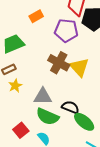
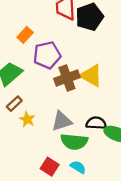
purple pentagon: (66, 30) -> (47, 55), moved
brown cross: (59, 63) -> (67, 78), turned -30

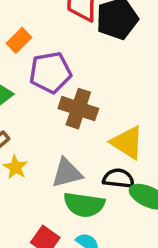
yellow triangle: (91, 75) -> (127, 142), moved
brown cross: (67, 78) -> (78, 109), turned 35

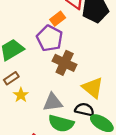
orange rectangle: (19, 40) -> (58, 19), moved
purple pentagon: (50, 73) -> (50, 38), turned 30

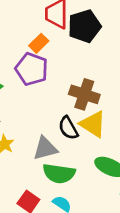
brown cross: (65, 63) -> (84, 94), moved
black semicircle: (84, 110) -> (68, 128), moved, turned -126

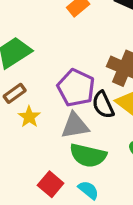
purple pentagon: (32, 69) -> (76, 88), moved

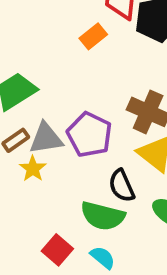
black semicircle: (103, 105) -> (122, 186), moved
gray triangle: (75, 126) -> (46, 138), moved

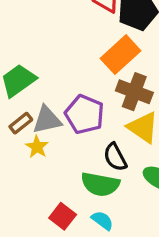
orange rectangle: (93, 36) -> (121, 55), moved, size x1.6

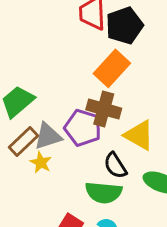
brown cross: (134, 92) -> (104, 109), moved
brown rectangle: (21, 123) -> (23, 141), size x1.4

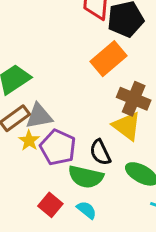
brown cross: (104, 109) -> (134, 99), moved
purple pentagon: (83, 128) -> (58, 147), moved

